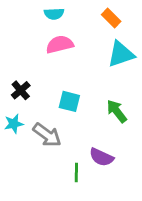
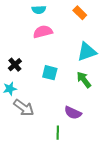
cyan triangle: (121, 54) -> (87, 52), moved
gray arrow: (47, 135) -> (24, 108), moved
green line: (76, 172) -> (58, 133), moved

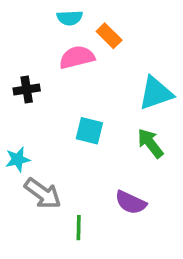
orange rectangle: (80, 13) -> (109, 36), moved
black cross: (15, 65) -> (27, 90), moved, turned 32
green line: (58, 133) -> (79, 228), moved

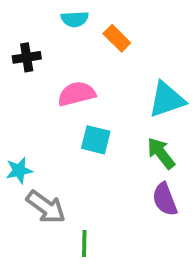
pink semicircle: (77, 57) -> (77, 94), moved
black cross: (27, 90) -> (27, 57), moved
purple semicircle: (131, 202) -> (165, 199), moved, turned 44

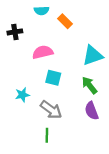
cyan star: (19, 171) -> (22, 95), moved
gray arrow: (46, 207) -> (51, 110), moved

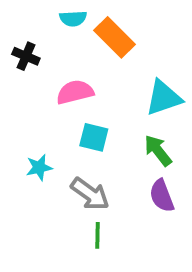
orange rectangle: (65, 21) -> (115, 37), size x1.5
black cross: (15, 32) -> (26, 56), turned 32
green line: (47, 135) -> (98, 235), moved

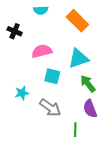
orange rectangle: (115, 37) -> (77, 21), moved
cyan triangle: (164, 98) -> (78, 58), moved
green line: (98, 235) -> (75, 130), moved

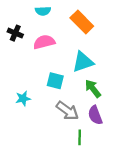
pink semicircle: (42, 51) -> (44, 42), moved
gray arrow: (50, 108) -> (67, 111), moved

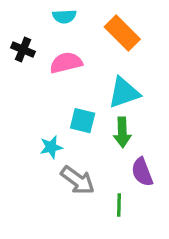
green arrow: (93, 89) -> (122, 132), moved, turned -144
cyan star: (23, 99) -> (51, 147), moved
gray arrow: (67, 111) -> (78, 180), moved

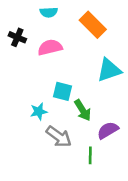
cyan triangle: (124, 93) -> (109, 70), moved
green arrow: (122, 132) -> (83, 110), moved, turned -30
purple semicircle: (142, 172) -> (108, 130), turned 80

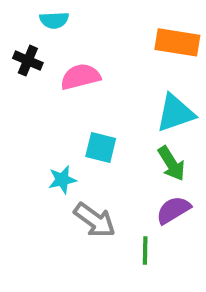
cyan semicircle: (49, 12) -> (54, 20), moved
orange rectangle: (93, 25) -> (177, 42), moved, turned -36
green arrow: (83, 110) -> (171, 164), moved

